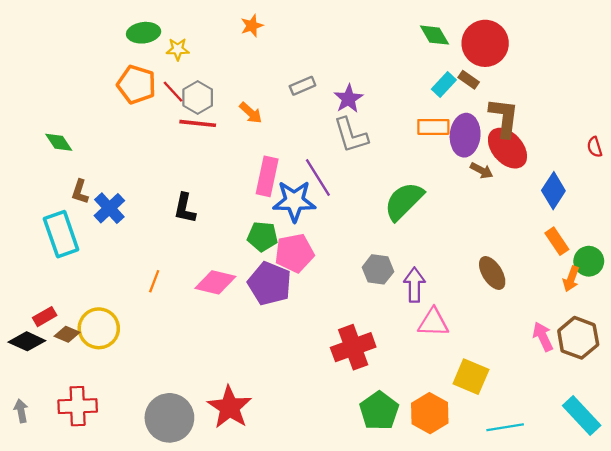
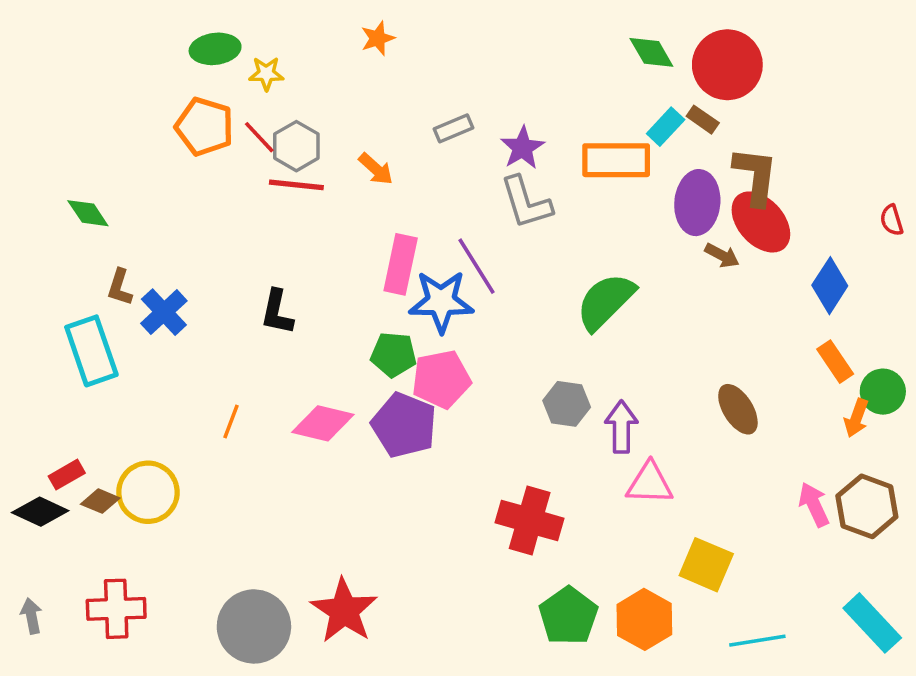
orange rectangle: (433, 127) -> (616, 160), moved, size x1.4
red cross: (353, 347) -> (530, 521), turned 36

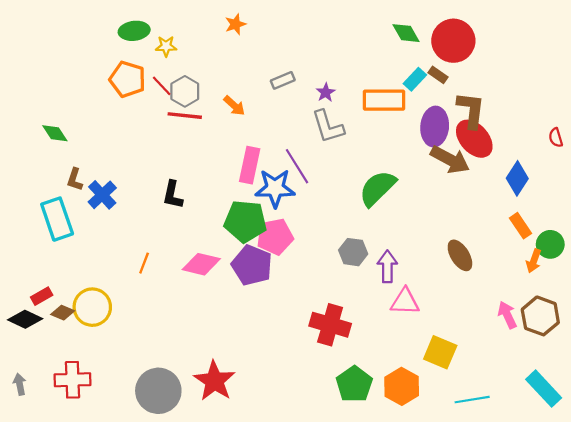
purple star: (522, 148) -> (326, 92), size x0.7
brown arrow: (722, 256) -> (450, 160), size x1.8
green pentagon: (394, 354) -> (245, 221), size x1.5

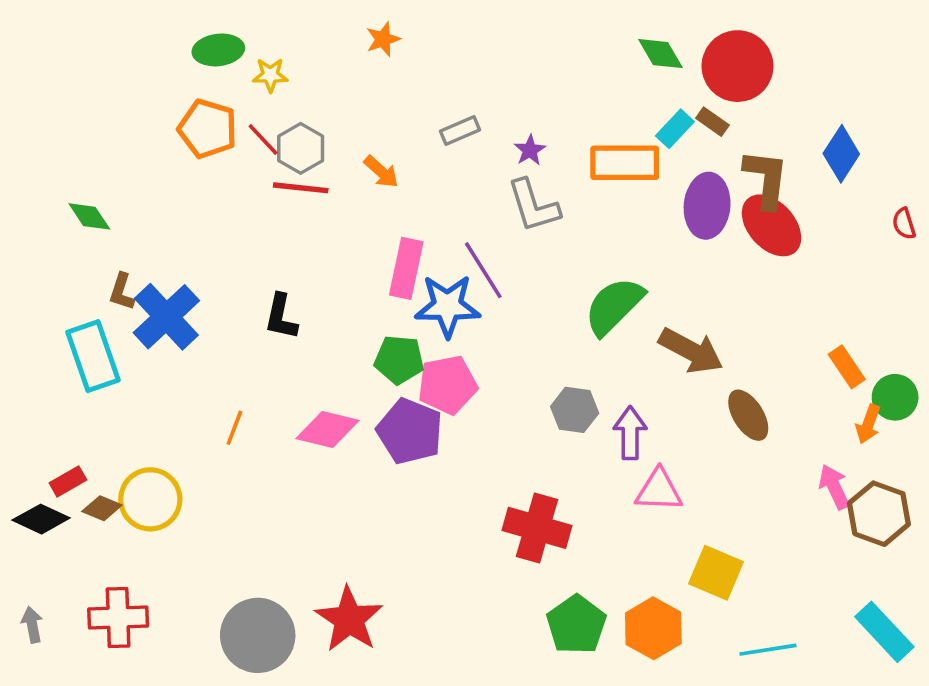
brown arrow: (450, 160) -> (691, 351), moved
blue diamond: (517, 178) -> (841, 154), moved
blue cross: (102, 195) -> (166, 317), size x1.4
green pentagon: (245, 221) -> (399, 360), size x0.7
pink arrow: (507, 315) -> (834, 487), moved

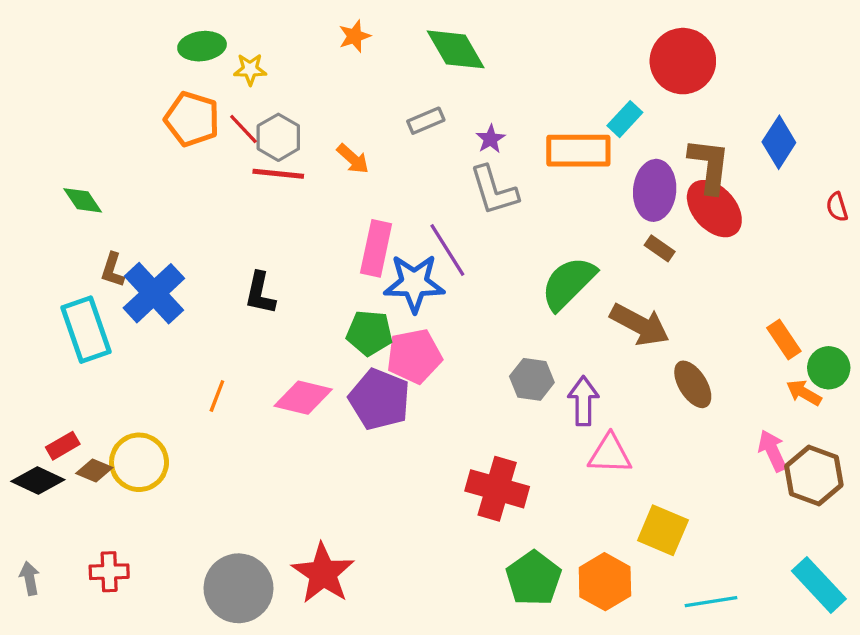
green diamond: (661, 54) -> (456, 49), moved, size x1.4
brown rectangle: (712, 122) -> (660, 248), moved
orange arrow: (868, 424) -> (804, 393), turned 100
red cross: (118, 617) -> (109, 572), size x0.7

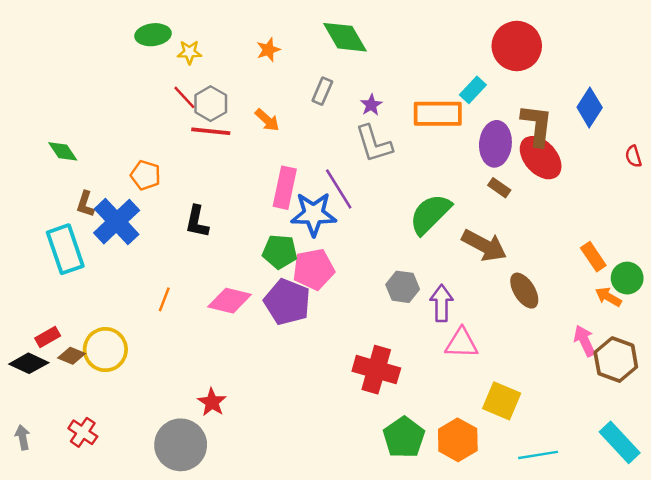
orange star: (355, 36) -> (268, 50), moved
orange pentagon: (192, 119) -> (145, 175), moved, size x0.7
gray rectangle: (426, 121) -> (322, 91), turned -44
red cross: (109, 572) -> (83, 432), turned 36
red star: (323, 573) -> (212, 402), moved, size x0.6

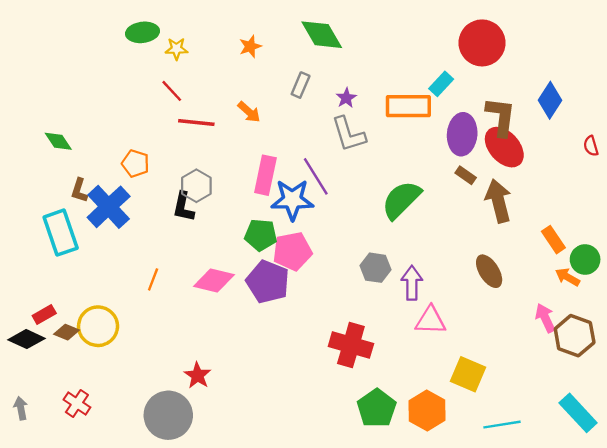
gray hexagon: (211, 104) -> (196, 186), moved
brown arrow: (484, 245) -> (498, 201), moved, turned -132

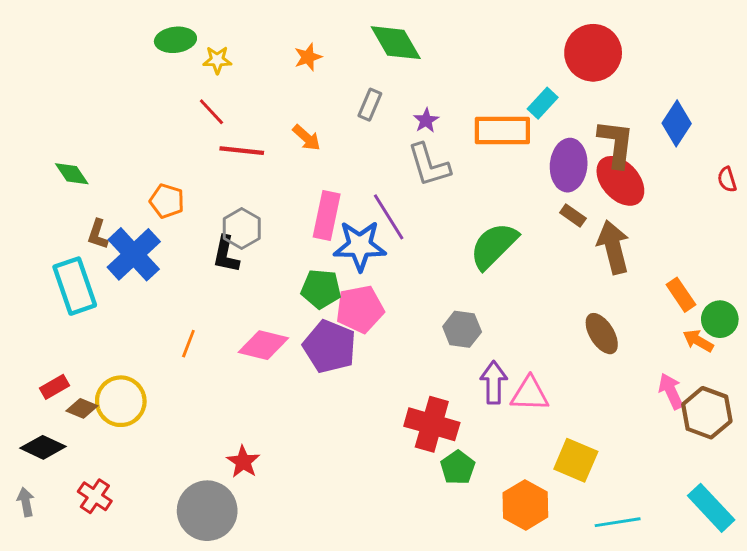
purple arrow: (412, 283) -> (494, 383), moved
black diamond: (27, 339) -> (43, 447), moved
green pentagon: (377, 408) -> (458, 467), moved, size x0.7

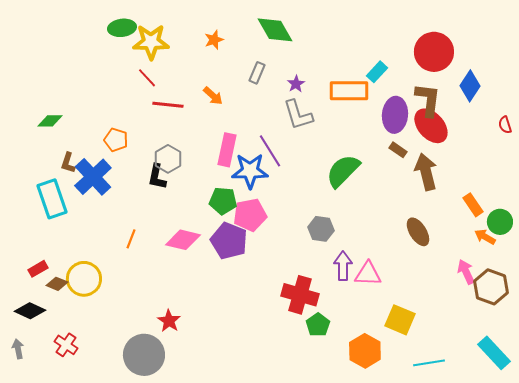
red circle: (593, 53) -> (434, 52), moved
yellow star: (217, 60) -> (151, 42), size x1.8
green diamond: (72, 174) -> (50, 121), turned -55

